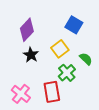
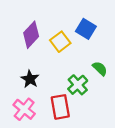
yellow square: (60, 49) -> (60, 42), moved
black star: (31, 55) -> (30, 79), moved

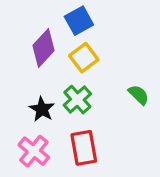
blue square: (86, 29) -> (79, 21), moved, turned 30
green cross: (78, 85) -> (77, 100), moved

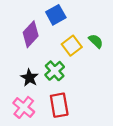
yellow square: (84, 58) -> (72, 46), moved
green semicircle: (139, 95) -> (96, 41), moved

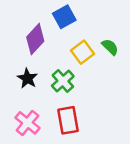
black star: (29, 78) -> (27, 78), moved

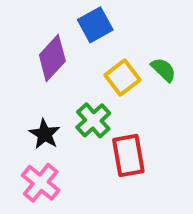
black star: (27, 78) -> (45, 134), moved
red rectangle: (68, 120) -> (128, 155), moved

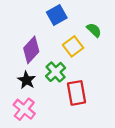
purple diamond: (52, 58) -> (31, 50), moved
green semicircle: (164, 70) -> (94, 30), moved

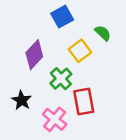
black star: (27, 80) -> (22, 100), moved
pink cross: (24, 109) -> (55, 119), moved

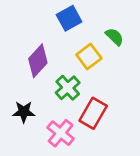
black star: (22, 100) -> (24, 112), turned -30
red rectangle: (84, 102) -> (93, 113), turned 40

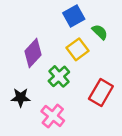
blue square: (69, 18) -> (74, 16), moved
red rectangle: (93, 113) -> (101, 93), moved

